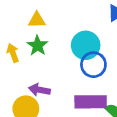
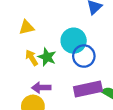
green star: (37, 46) -> (47, 57), moved
yellow arrow: (13, 53) -> (32, 58), moved

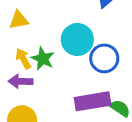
blue circle: (84, 56) -> (104, 58), moved
purple arrow: (41, 88) -> (21, 81), moved

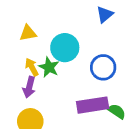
cyan circle: (77, 39) -> (65, 48), moved
purple arrow: (21, 81) -> (29, 87), turned -78

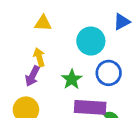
cyan circle: (65, 48) -> (91, 41), moved
green star: (49, 67) -> (72, 79), moved

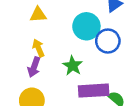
blue circle: (109, 73) -> (108, 41), moved

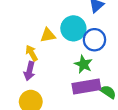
yellow triangle: (38, 15) -> (48, 35), moved
green star: (73, 66) -> (83, 64), moved

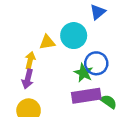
blue circle: (94, 40) -> (96, 63), moved
yellow arrow: (32, 53) -> (30, 60), turned 42

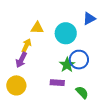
yellow triangle: (47, 42) -> (37, 28), moved
purple rectangle: (86, 96) -> (57, 83), moved, size x0.6

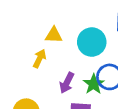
purple arrow: (21, 60) -> (67, 83), moved

